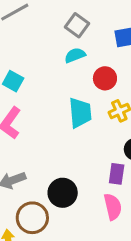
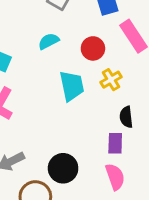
cyan semicircle: (75, 55) -> (49, 41), moved

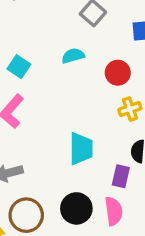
cyan trapezoid: (72, 86) -> (81, 149), moved
black circle: (63, 168) -> (76, 208), moved

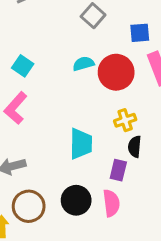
cyan semicircle: (73, 56) -> (83, 64), moved
red circle: (118, 73) -> (116, 72), size x1.5
yellow cross: (130, 109) -> (125, 120), moved

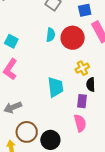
cyan semicircle: (83, 64) -> (51, 35), turned 120
black circle: (76, 200) -> (50, 140), moved

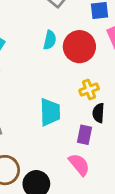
pink semicircle: (80, 123) -> (79, 165), turned -30

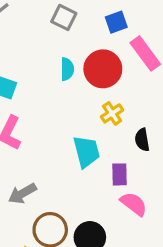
yellow cross: (89, 90) -> (112, 113), moved
purple rectangle: (84, 135) -> (120, 174), moved

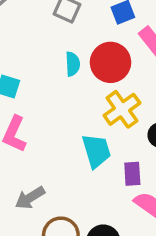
yellow cross: (112, 113) -> (122, 109), size x1.5

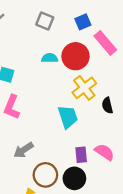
cyan semicircle: (73, 64) -> (50, 58), turned -84
purple rectangle: (132, 174) -> (81, 155), moved

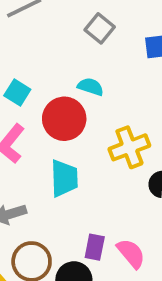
red circle: (75, 56) -> (64, 119), moved
cyan trapezoid: (68, 117) -> (64, 178), moved

